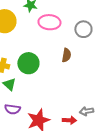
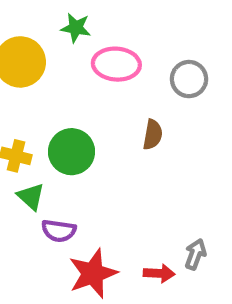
purple semicircle: (12, 109) -> (59, 231), moved
gray arrow: (86, 111) -> (195, 254), turned 120

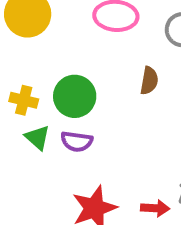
purple semicircle: (59, 231) -> (77, 141), moved

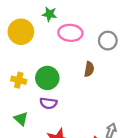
green triangle: (37, 138) -> (21, 119), moved

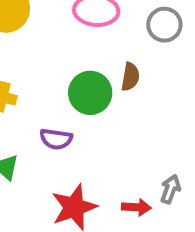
green circle: (47, 78) -> (90, 93), moved

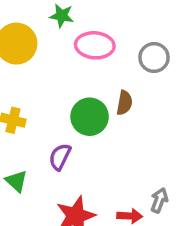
purple semicircle: (56, 139) -> (60, 157), turned 108

